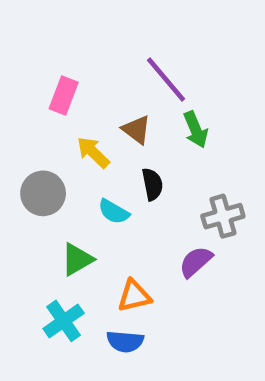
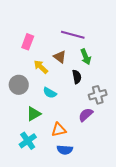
purple line: (166, 79) -> (73, 35), turned -35
black semicircle: (152, 184) -> (77, 77), moved
blue semicircle: (125, 341) -> (65, 150), moved

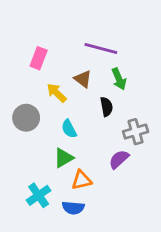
cyan semicircle: (50, 93) -> (69, 129), turned 32
green triangle: (34, 114) -> (64, 158), moved
blue semicircle: (65, 150) -> (73, 208), moved

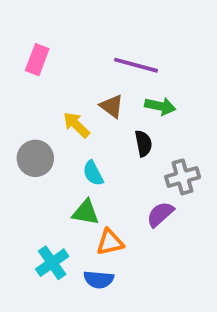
pink rectangle: (39, 58) -> (37, 60), moved
green arrow: (119, 79) -> (160, 106), turned -55
green triangle: (64, 158) -> (86, 212), turned 40

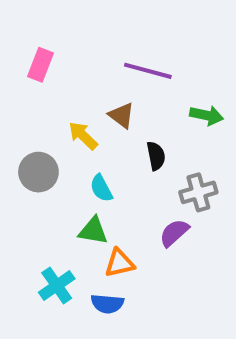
green arrow: (160, 106) -> (207, 115), moved

